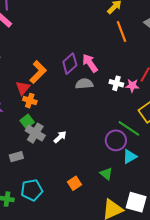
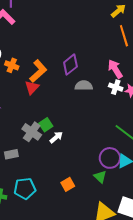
pink arrow: (90, 63) -> (115, 69), moved
red triangle: (23, 88) -> (32, 87), moved
orange cross: (30, 101) -> (12, 65), moved
green square: (27, 121) -> (46, 125), moved
purple circle: (116, 140) -> (110, 158), moved

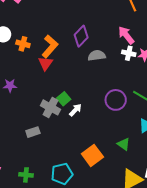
purple circle: (110, 158) -> (116, 100), moved
orange square: (68, 184) -> (92, 155), size x1.5
cyan pentagon: (25, 188) -> (62, 174), moved

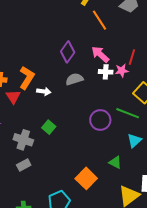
purple diamond: (81, 36) -> (68, 52), moved
red triangle: (45, 63) -> (13, 97), moved
gray cross: (50, 107) -> (23, 140), moved
white arrow: (75, 110) -> (44, 91), moved, turned 64

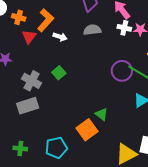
purple circle: (100, 120) -> (122, 71), moved
green triangle: (115, 162) -> (101, 114), moved
gray rectangle: (24, 165) -> (28, 106), size x1.5

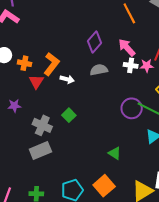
orange square: (87, 130) -> (104, 186), moved

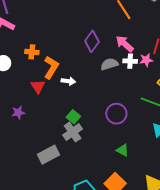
orange cross: (24, 63) -> (32, 52), moved
gray semicircle: (99, 70) -> (109, 64), moved
purple circle: (132, 108) -> (116, 114), moved
gray cross: (42, 125) -> (73, 132), moved, turned 36

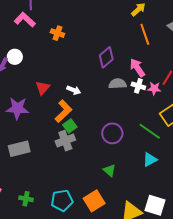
orange cross: (32, 52) -> (57, 33), moved
orange L-shape: (51, 67) -> (63, 111), moved
purple star: (18, 112) -> (17, 108), size x1.6
gray rectangle: (48, 155) -> (19, 149), moved

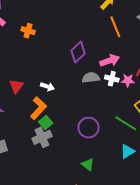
pink arrow: (137, 68) -> (110, 60), turned 108

